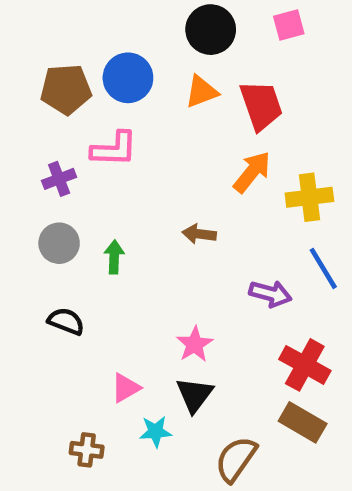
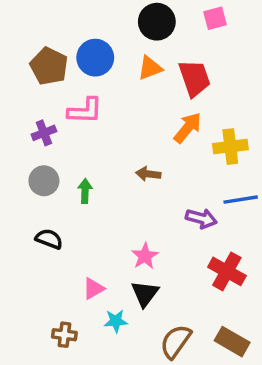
brown pentagon: (66, 89) -> (49, 66), turned 30
blue line: (323, 268) -> (241, 200), turned -68
brown rectangle: (303, 422) -> (232, 342), moved

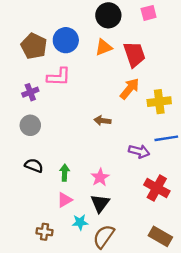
green arrow: (85, 191) -> (65, 173), moved
brown semicircle: (176, 342) -> (104, 236), moved

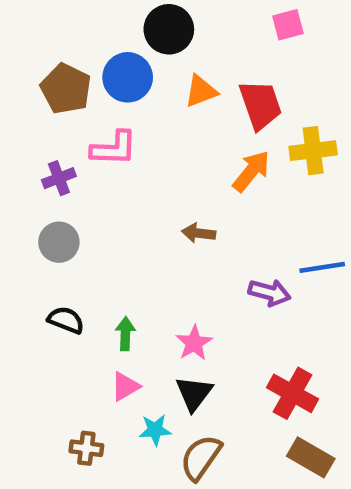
black circle: (108, 15) -> (169, 29), moved
yellow cross: (159, 102) -> (313, 151), moved
red cross: (157, 188) -> (292, 393), moved

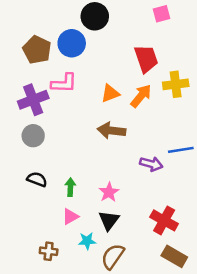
orange triangle: (201, 91) -> (110, 93), moved
purple cross: (59, 178) -> (33, 100), size x1.6
brown arrow: (199, 233) -> (111, 131), size x1.5

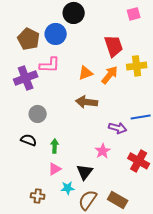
pink square: (162, 14) -> (134, 14), moved
gray circle: (33, 136) -> (38, 114), moved
pink star: (109, 192) -> (103, 151), moved
red cross: (164, 220) -> (139, 161), moved
brown rectangle: (174, 256) -> (118, 200), moved

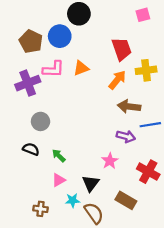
orange triangle: (86, 73) -> (81, 68), moved
brown arrow: (87, 102) -> (129, 107), moved
green arrow: (55, 146) -> (59, 156), turned -48
brown semicircle: (88, 200) -> (94, 213), turned 110
brown rectangle: (118, 200) -> (126, 200), moved

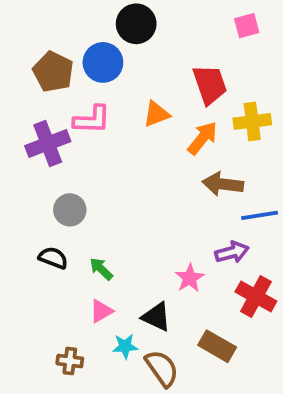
orange triangle: (81, 68) -> (156, 114), moved
purple arrow: (126, 136) -> (232, 252), moved, turned -30
black triangle: (91, 183) -> (156, 317), turned -42

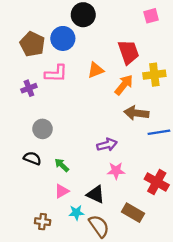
purple cross: (48, 144) -> (29, 88), size x0.6
purple arrow: (232, 252) -> (107, 145), moved
pink star: (190, 278) -> (116, 171), turned 30

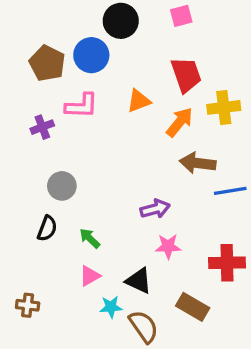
pink square: (151, 16) -> (181, 16), moved
black semicircle: (32, 158) -> (47, 228), turned 90
red cross: (157, 182) -> (227, 263), turned -30
brown cross: (43, 222) -> (28, 305), moved

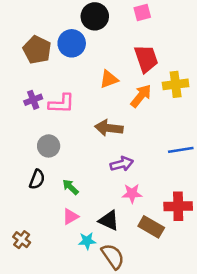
pink L-shape: (82, 106) -> (61, 104), moved
brown arrow: (198, 163) -> (109, 128), moved
brown cross: (28, 305) -> (22, 240), turned 30
brown rectangle: (193, 307) -> (151, 227), moved

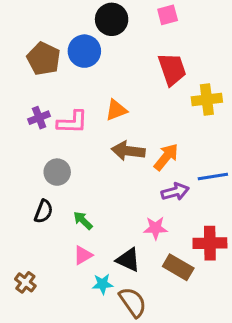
orange triangle: (109, 79) -> (116, 110), moved
orange arrow: (141, 96) -> (166, 157), moved
purple arrow: (122, 164) -> (175, 192), moved

